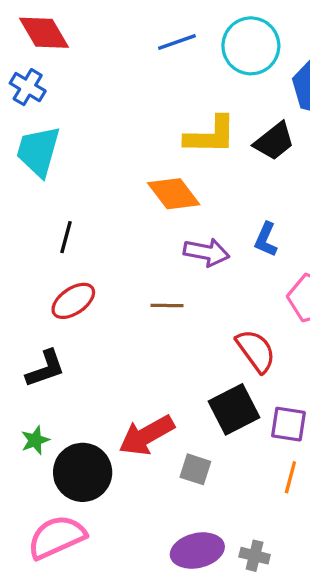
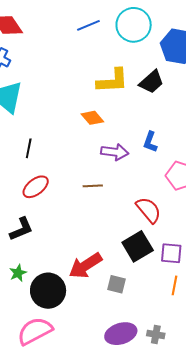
orange diamond: (174, 194) -> (92, 118), size x0.7

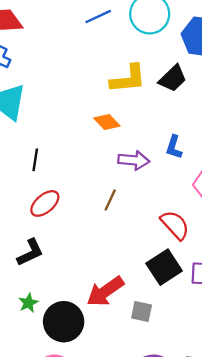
brown line: (93, 186) -> (110, 200), turned -60

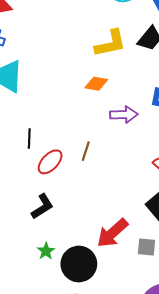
orange diamond: (107, 122) -> (96, 84), turned -30
black line: (35, 160) -> (29, 138), moved
brown line: (110, 200) -> (86, 151), moved

